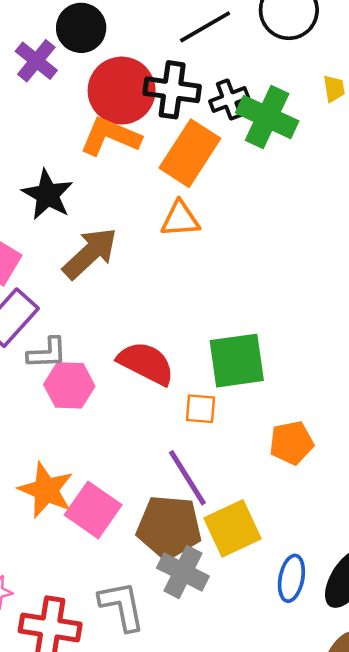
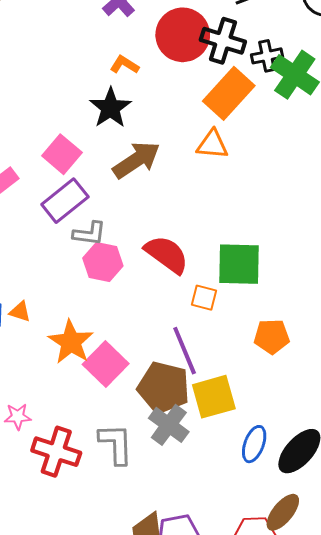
orange L-shape: (110, 136) -> (125, 65), moved, size x0.6

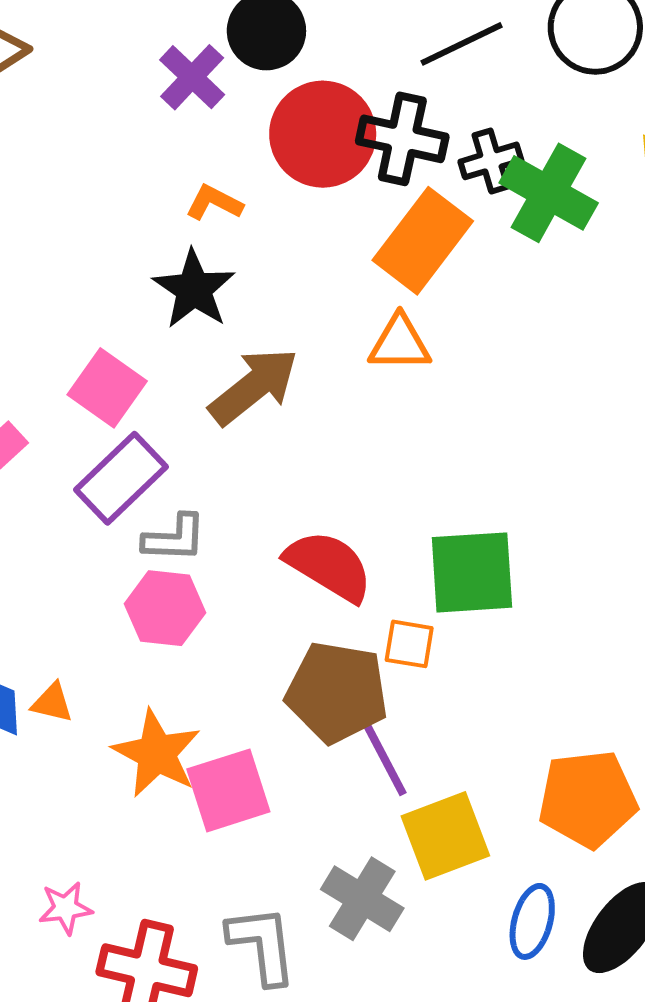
pink hexagon: (103, 262) -> (165, 608), moved
orange pentagon: (272, 336) -> (588, 799), moved, size x1.4
pink square: (106, 364) -> (228, 790), turned 33
brown pentagon: (164, 387) -> (337, 692), moved

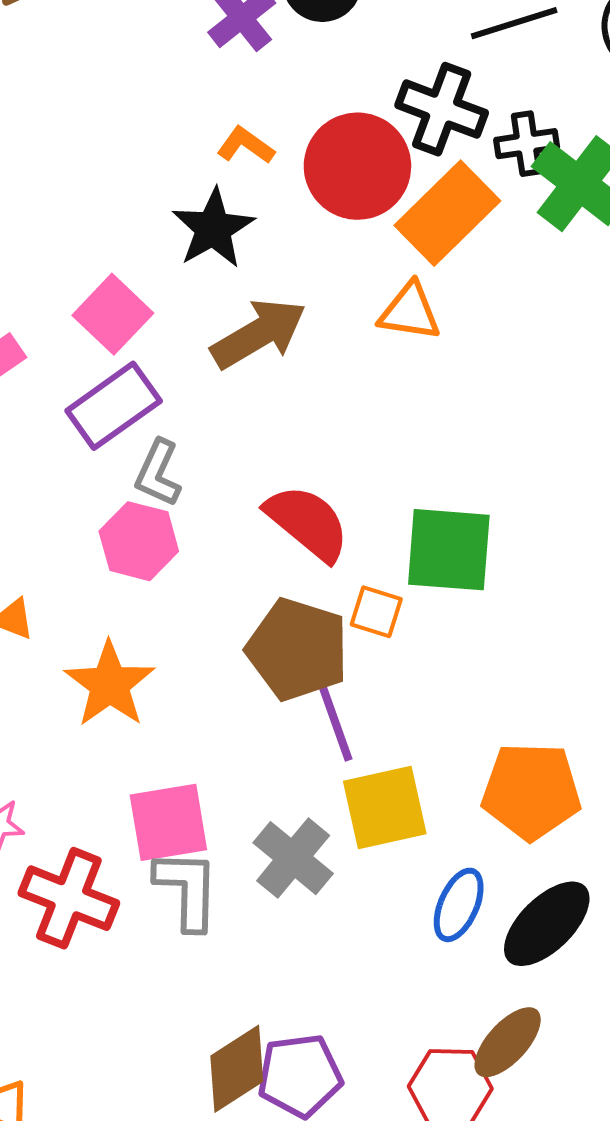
red circle: (323, 134) -> (357, 166), moved
gray L-shape: (174, 538) -> (158, 473), turned 104
pink square: (228, 790) -> (168, 822), moved

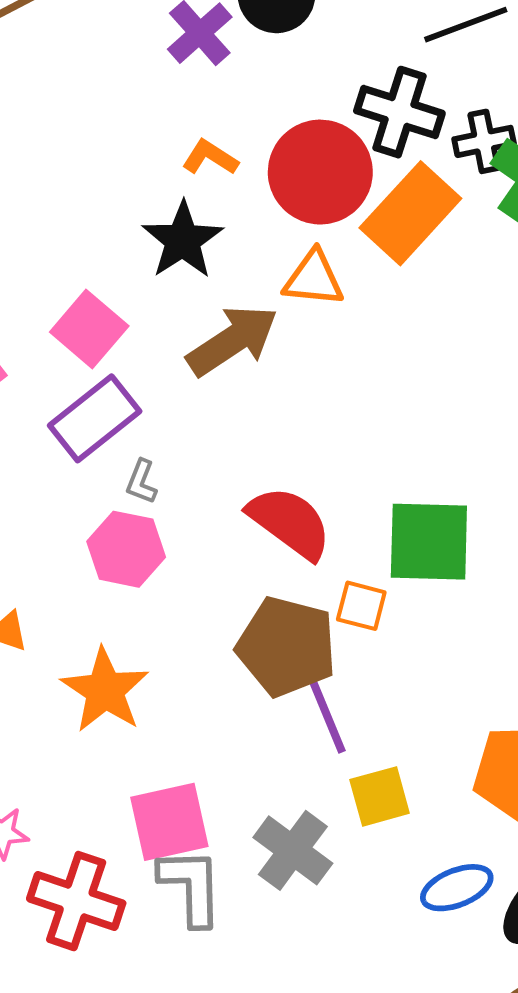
orange triangle: (410, 312) -> (314, 279), moved
gray L-shape: (158, 473) -> (141, 482), size x0.7
yellow square: (385, 808) -> (380, 796), size x0.7
blue ellipse: (459, 905) -> (457, 888), turned 48

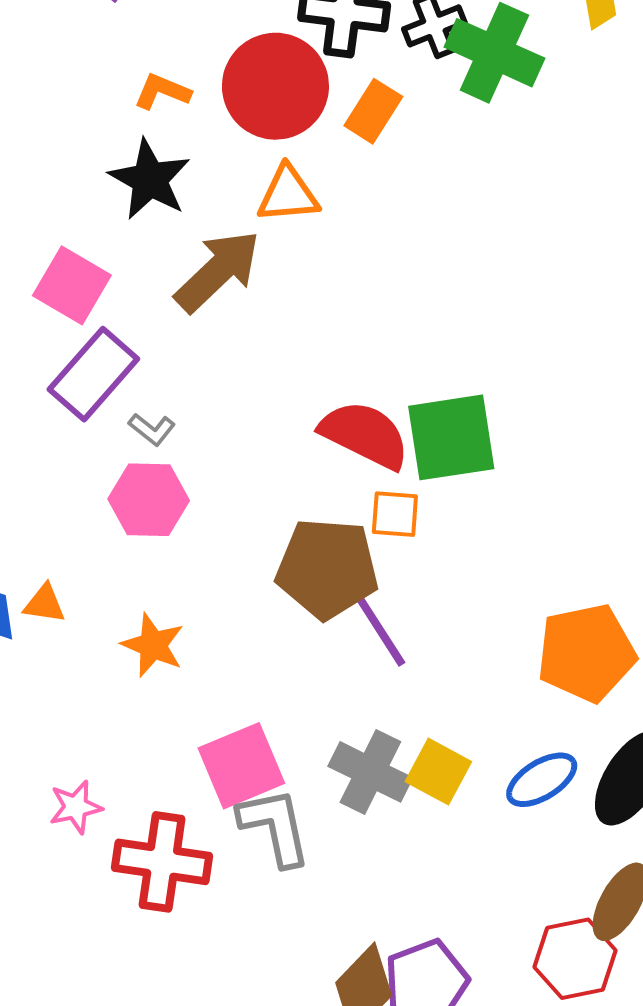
orange rectangle: (410, 213) -> (373, 111), size x0.6
gray L-shape: (141, 482) -> (152, 429), turned -63
red semicircle: (290, 522) -> (365, 435), moved
orange star: (105, 690) -> (153, 645), size x0.7
yellow square: (380, 796) -> (438, 772), moved, turned -36

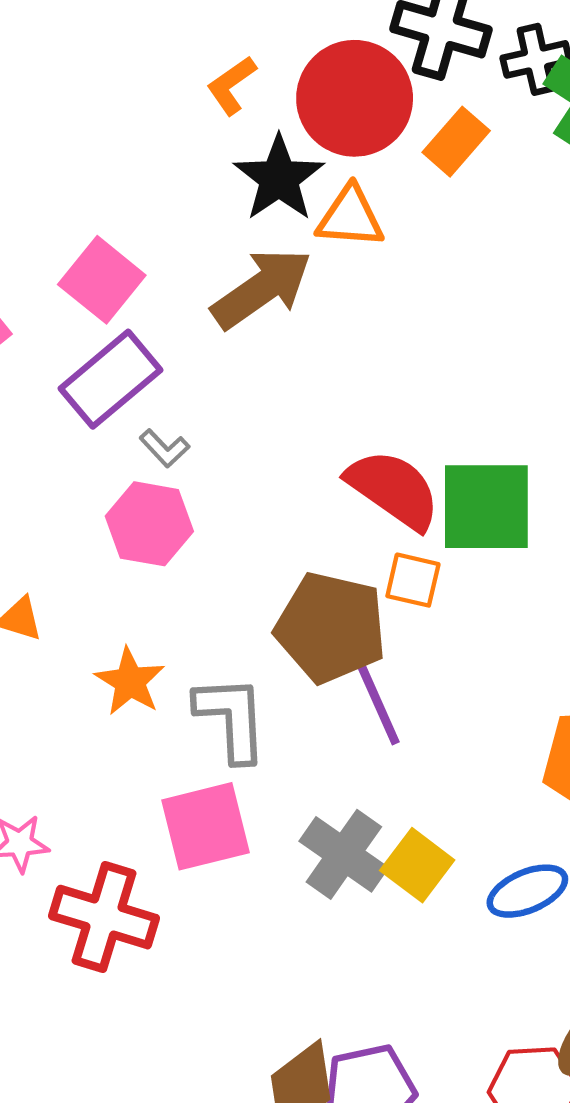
orange L-shape: (162, 91) -> (231, 85), turned -66
black star: (150, 179) -> (279, 178), moved
gray L-shape: (275, 827) -> (231, 718), moved

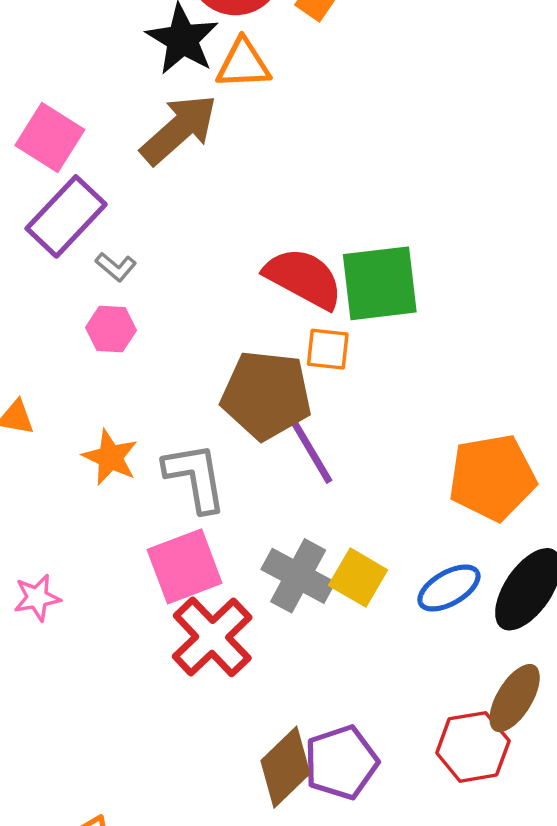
pink hexagon: (149, 524) -> (111, 329), size x0.7
red cross: (104, 917) -> (212, 637), moved, turned 36

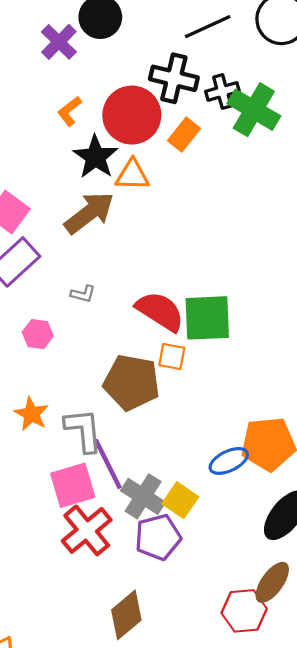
gray L-shape: (116, 267) -> (83, 294), moved, turned -30
purple line: (307, 445) -> (108, 464), moved
blue ellipse: (449, 588) -> (229, 461), moved
purple pentagon: (341, 762) -> (158, 537), moved

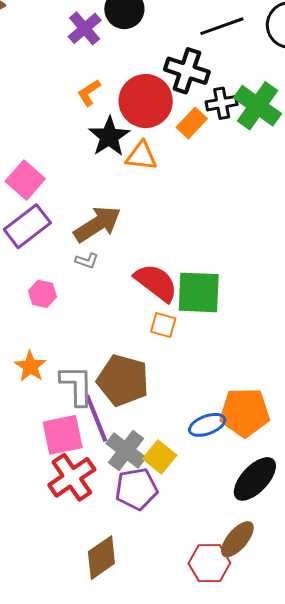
black cross: (222, 91) -> (222, 103), moved
brown arrow: (89, 213) -> (97, 224), moved
brown pentagon: (132, 382) -> (123, 380), moved

